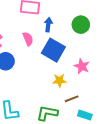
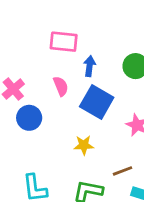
yellow star: (59, 81) -> (84, 145), moved

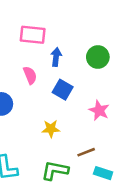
blue square: (97, 102) -> (63, 90), size x0.7

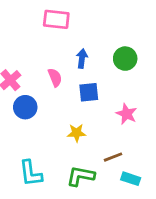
pink rectangle: (33, 35) -> (56, 19), moved
blue square: (63, 90) -> (89, 92), turned -36

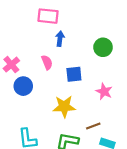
blue arrow: (82, 59) -> (60, 39), moved
yellow star: (77, 133) -> (64, 107), size x1.5

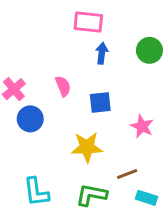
pink rectangle: (48, 16) -> (88, 22), moved
blue arrow: (60, 39) -> (102, 53), moved
green circle: (103, 47) -> (149, 50), moved

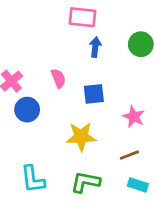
brown line: (127, 174) -> (129, 155), moved

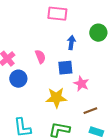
blue arrow: (95, 47) -> (71, 43), moved
pink star: (134, 117) -> (81, 84), moved

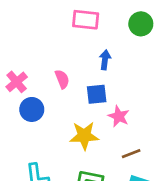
green circle: (98, 33) -> (141, 24), moved

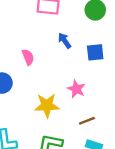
blue arrow: (105, 60) -> (65, 41), turned -42
blue square: (97, 94) -> (95, 52), moved

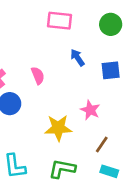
brown line: (87, 121) -> (102, 145), turned -35

